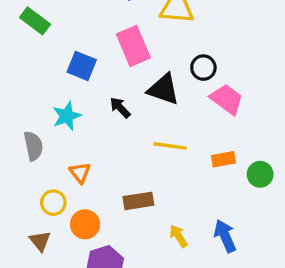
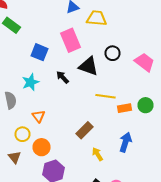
pink trapezoid: (227, 99) -> (144, 62), moved
yellow line: (170, 146) -> (106, 96), moved
green circle: (260, 174) -> (146, 105), moved
brown rectangle: (138, 201) -> (84, 130), moved, turned -36
blue arrow: (225, 236) -> (126, 142), moved, turned 42

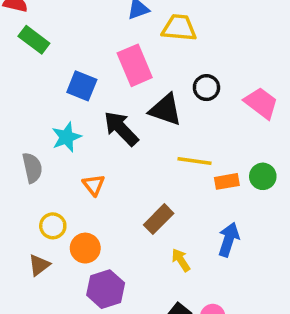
black arrow: (62, 77) -> (121, 129), size x1.6
orange triangle: (38, 116) -> (94, 185), moved
brown triangle: (14, 157) -> (39, 265), turned 32

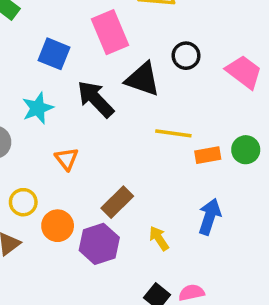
brown rectangle: (159, 219) -> (117, 202), moved
purple hexagon: (106, 289) -> (99, 244), moved

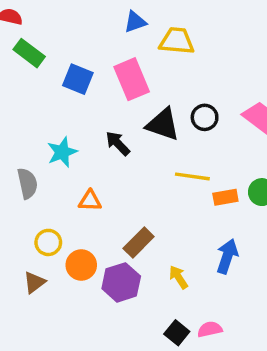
blue square: (54, 54) -> (78, 79), moved
black circle: (186, 56) -> (205, 117), moved
black arrow: (96, 99) -> (118, 143), size x0.7
orange triangle: (67, 159) -> (90, 201), turned -50

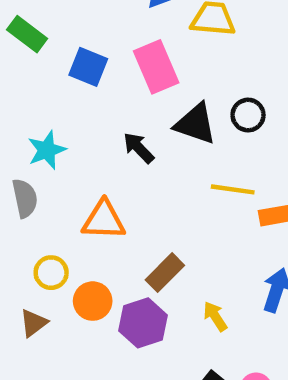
cyan star: (62, 152) -> (47, 150), moved
orange triangle: (90, 201) -> (104, 220), size x1.5

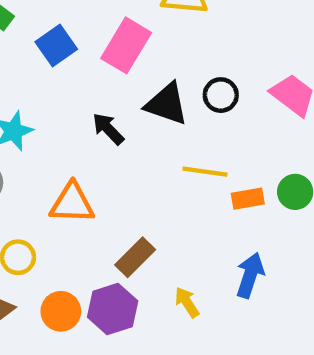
blue square: (88, 67) -> (56, 45), turned 33
pink rectangle: (156, 67) -> (126, 45), turned 54
orange circle: (93, 301) -> (61, 311), moved

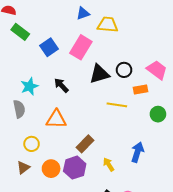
black triangle: (167, 104) -> (99, 74), turned -35
black arrow: (108, 129) -> (61, 85), moved
orange rectangle: (248, 199) -> (140, 89), moved

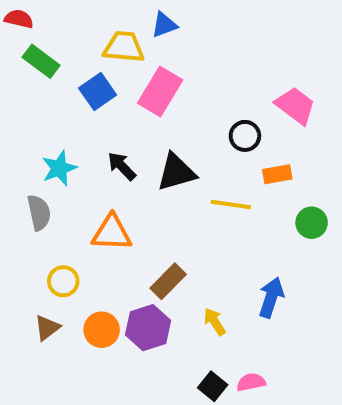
yellow trapezoid: (108, 25) -> (124, 47), moved
pink trapezoid: (157, 70) -> (295, 106), moved
black triangle: (99, 74) -> (176, 172), moved

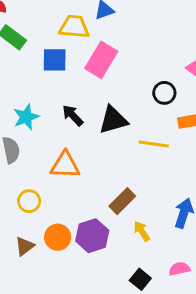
blue square: (98, 91) -> (55, 60), turned 36
brown rectangle: (168, 281) -> (122, 201), moved
brown triangle: (47, 328) -> (25, 246), moved
pink semicircle: (251, 382) -> (179, 269), moved

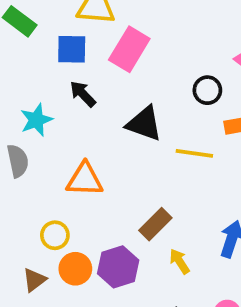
black arrow: (73, 115) -> (83, 94), moved
black triangle: (113, 120) -> (144, 124), turned 36
yellow circle: (29, 201) -> (55, 235), moved

